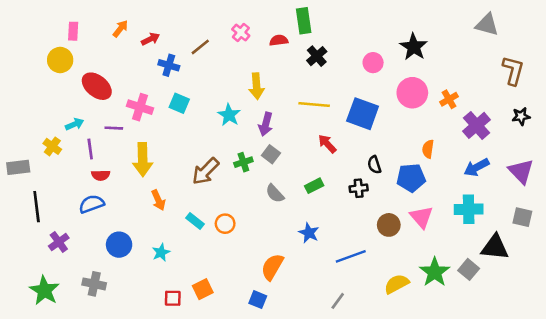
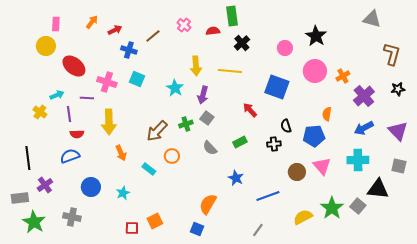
yellow line: (314, 105) -> (230, 71), moved
gray rectangle: (18, 167) -> (20, 198), moved
orange circle: (225, 224) -> (172, 156), moved

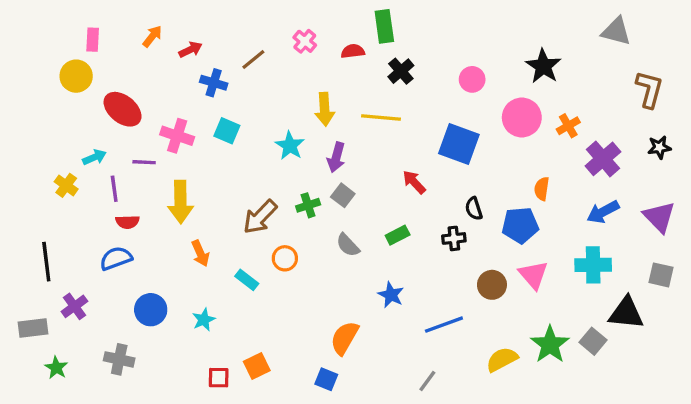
black star: (316, 36) -> (543, 66), moved
green star: (34, 222) -> (56, 368), size x0.6

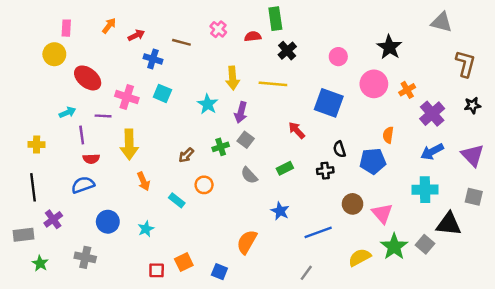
brown line: (253, 60) -> (181, 42), turned 54
yellow cross: (66, 185) -> (37, 144), moved, turned -35
brown arrow: (260, 217) -> (186, 155), size x0.6
pink triangle: (533, 275) -> (382, 213), moved
blue square: (326, 379) -> (219, 272), moved

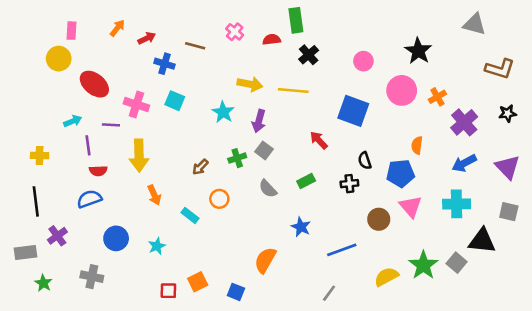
brown L-shape: (465, 64) -> (500, 69), turned 92
yellow arrow: (233, 78) -> (250, 84), turned -75
pink triangle: (382, 213) -> (411, 207), moved

